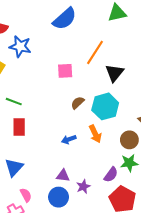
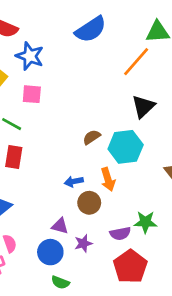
orange line: (95, 52) -> (136, 62), moved
pink square: (65, 71) -> (32, 94), moved
brown circle: (129, 140) -> (89, 203), moved
purple semicircle: (111, 175) -> (120, 233), turned 35

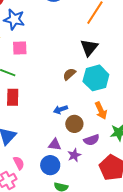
black triangle: (143, 106) -> (89, 48), moved
orange arrow: (108, 179) -> (101, 111), moved
purple semicircle: (120, 233) -> (91, 140), moved

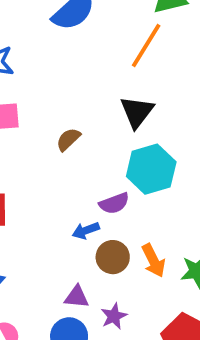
brown semicircle: (69, 74) -> (68, 139), moved
orange arrow: (101, 111) -> (153, 261), moved
purple semicircle: (91, 140) -> (114, 203), moved

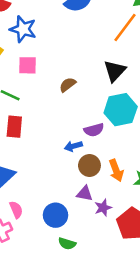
purple triangle: (77, 297) -> (85, 193), moved
purple star: (114, 316) -> (103, 208), moved

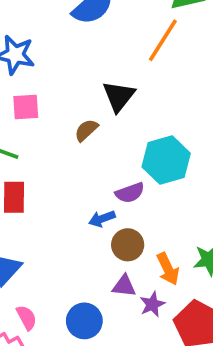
black triangle: (115, 71) -> (119, 96), moved
orange arrow: (116, 170) -> (168, 269), moved

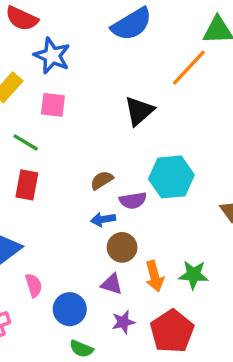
brown semicircle: (86, 130) -> (102, 180), moved
purple star: (152, 304) -> (123, 322), moved
pink semicircle: (27, 318) -> (34, 285), moved

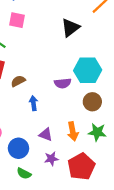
brown semicircle: (102, 180) -> (18, 81), moved
blue arrow: (103, 219) -> (34, 103), moved, turned 88
brown circle: (122, 247) -> (92, 102), moved

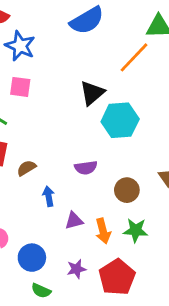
cyan hexagon: (88, 70) -> (120, 120), moved
purple triangle: (46, 135) -> (74, 221), moved, turned -32

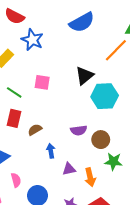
pink square: (20, 87) -> (42, 82), moved
brown circle: (127, 190) -> (101, 140), moved
green star: (136, 230) -> (113, 162), moved

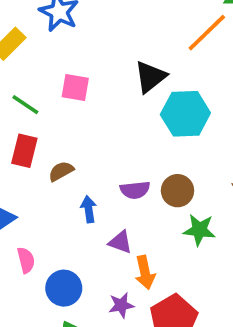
purple semicircle: (79, 130) -> (135, 190), moved
purple triangle: (69, 169) -> (120, 242), turned 32
orange arrow: (90, 177) -> (145, 272), moved

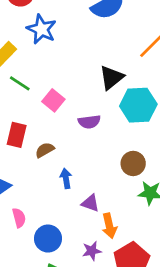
pink square: (75, 88) -> (53, 100), moved, turned 30
green line: (25, 105) -> (20, 83), moved
purple semicircle: (135, 190) -> (89, 122), moved

